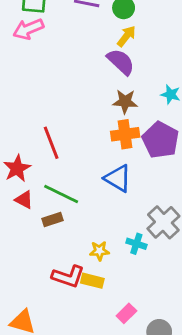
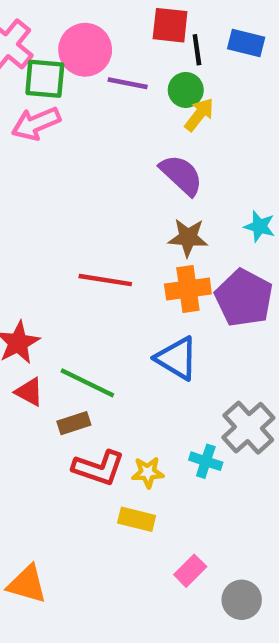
yellow arrow: (126, 36) -> (199, 115), moved
red line: (51, 143) -> (105, 280), moved, turned -60
red L-shape: (68, 276) -> (99, 468), moved

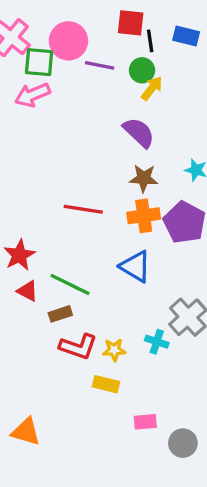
pink rectangle: (190, 571) -> (145, 422), turned 40

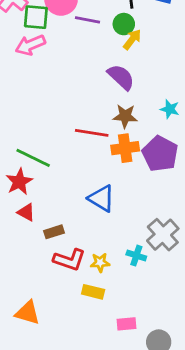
red line: (83, 209) -> (92, 133), moved
blue triangle: (135, 267) -> (101, 198), moved
green line: (70, 284) -> (33, 158), moved
orange triangle: (26, 432) -> (28, 313), moved

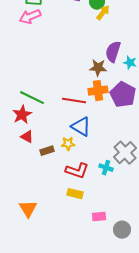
purple semicircle: (121, 77) -> (113, 52), moved, turned -115
red line: (92, 133) -> (74, 101), moved
red L-shape: (69, 260) -> (77, 171), moved
yellow star: (100, 263) -> (68, 144), moved
orange triangle: (28, 313) -> (28, 209), turned 42

